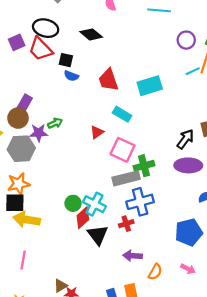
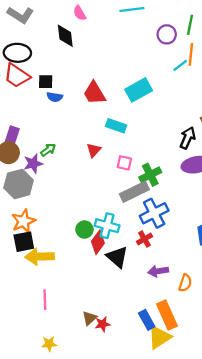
black diamond: (91, 34) -> (65, 36), moved, turned 55
pink square: (122, 150) -> (124, 163), size x0.6

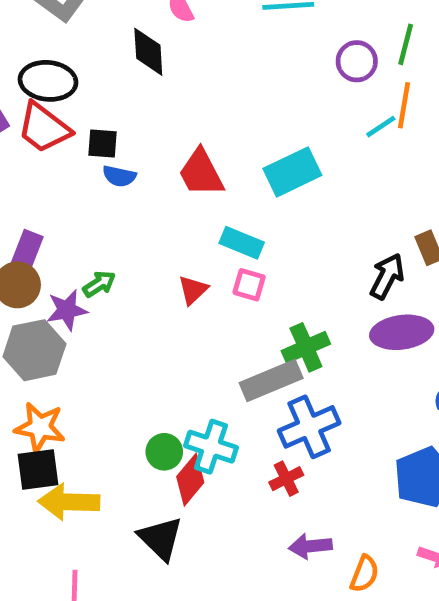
pink square: (124, 163) -> (249, 285), moved
orange star: (23, 221) -> (40, 427), turned 30
black triangle: (117, 257) -> (160, 538), moved

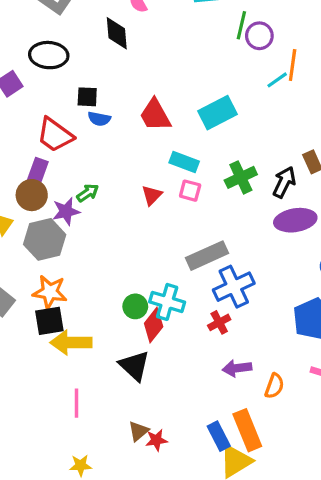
green line: (406, 44) -> (241, 25), moved
red trapezoid: (44, 128) -> (55, 135), moved
green cross: (306, 347) -> (241, 177), moved

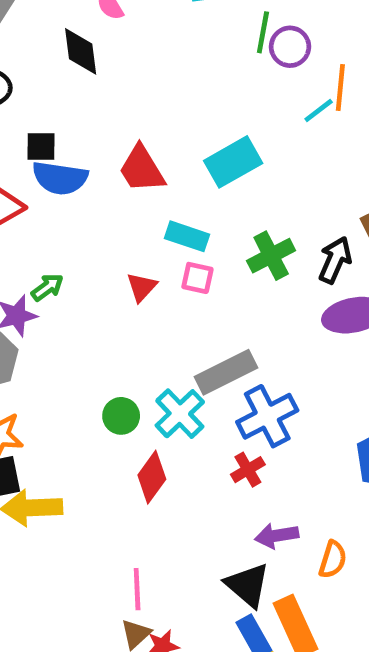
blue semicircle: (99, 119) -> (60, 178), size x1.6
cyan cross: (167, 302) -> (180, 414), moved, turned 32
green circle: (135, 306) -> (121, 416), moved
black triangle: (134, 366) -> (248, 585), moved
pink line: (77, 403) -> (137, 589), moved

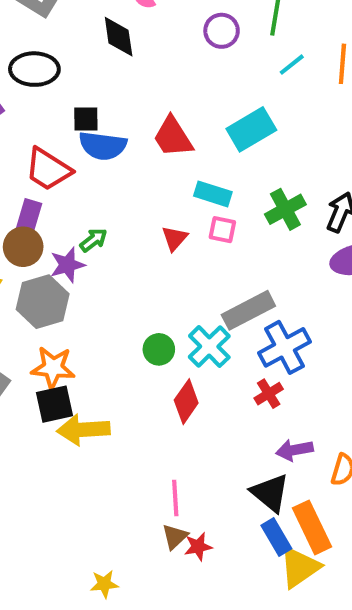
purple circle: (290, 47) -> (222, 31), moved
cyan line: (319, 110) -> (292, 65), moved

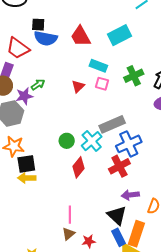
red cross: (269, 394) -> (119, 166), size x1.5
black square: (55, 404) -> (26, 164), moved
yellow arrow: (83, 430) -> (27, 178), size x0.7
orange rectangle: (312, 527) -> (136, 234), turned 40
red star: (198, 547) -> (89, 241), moved

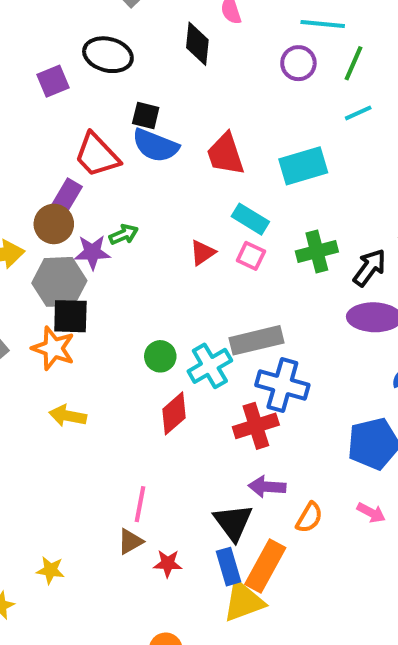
blue cross: (129, 144) -> (282, 385), turned 30
black square: (26, 164) -> (70, 316), moved

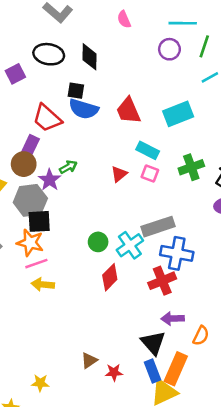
black diamond: (197, 44) -> (90, 57), moved
purple star: (92, 252) -> (50, 180), turned -30
pink line: (140, 504) -> (36, 264), moved, turned 65

